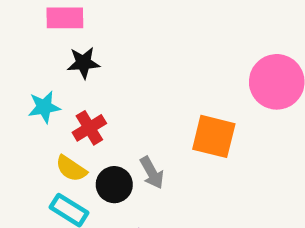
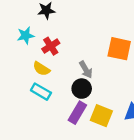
black circle: (114, 185) -> (82, 89), moved

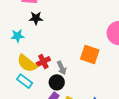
red cross: (51, 46) -> (43, 61), moved
yellow semicircle: (41, 69) -> (27, 63), size x1.5

